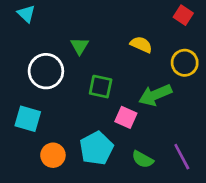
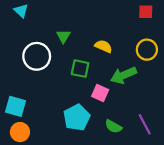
red square: (183, 15) -> (146, 12), turned -32
yellow semicircle: (141, 45) -> (103, 46), moved
cyan square: (28, 119) -> (16, 106), moved
orange circle: (53, 155) -> (20, 132), moved

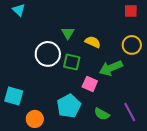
green triangle: (63, 36) -> (68, 33), moved
white circle: (37, 56) -> (48, 54), moved
orange circle: (20, 132) -> (35, 119), moved

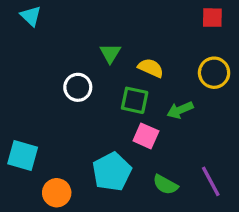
white circle: (48, 54) -> (78, 87), size x0.7
green square: (72, 62) -> (135, 100), moved
green arrow: (111, 68) -> (180, 110), size x0.7

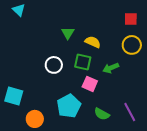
red square: (212, 18) -> (131, 19), moved
white circle: (78, 87) -> (54, 65), moved

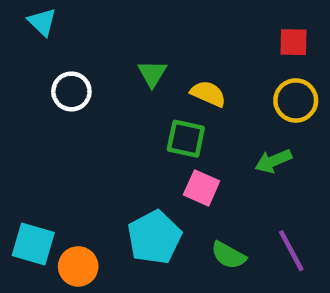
white circle: (54, 65) -> (71, 91), moved
green arrow: (111, 68) -> (273, 161), moved
cyan square: (14, 96) -> (33, 244), moved

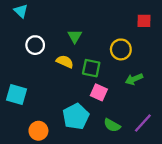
yellow semicircle: (208, 94) -> (65, 62), moved
yellow circle: (296, 100) -> (121, 49), moved
cyan square: (33, 244) -> (16, 94), moved
purple line: (291, 251) -> (143, 123), turned 70

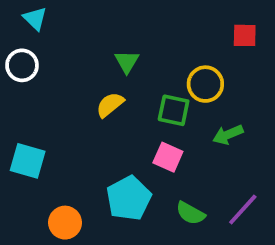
white circle: (35, 45) -> (22, 65), moved
yellow semicircle: (65, 62) -> (110, 105), turned -63
green square: (91, 68) -> (174, 110), moved

